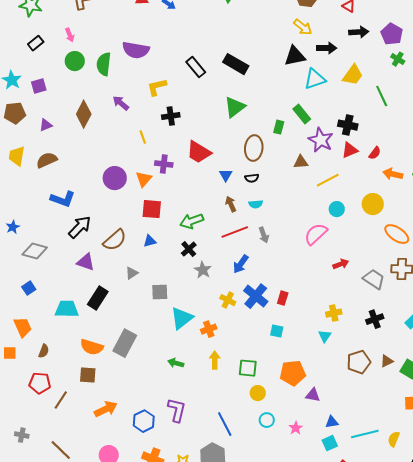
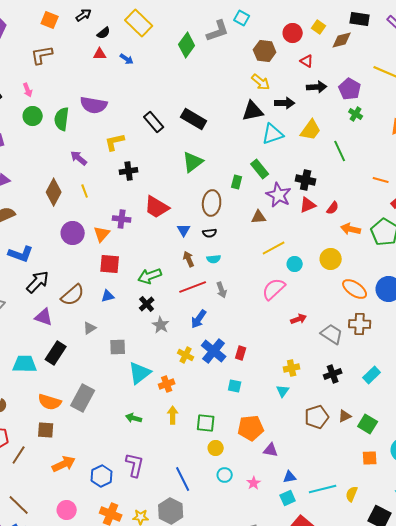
brown diamond: (84, 114) -> (54, 192), moved
yellow line: (143, 137) -> (85, 191), moved
yellow line: (328, 180) -> (274, 248), moved

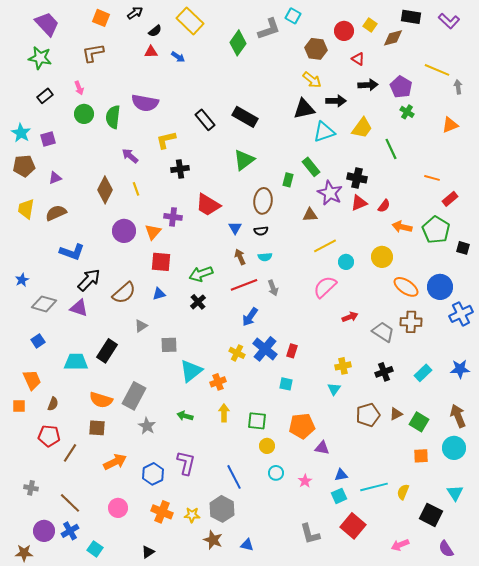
purple triangle: (44, 317) -> (79, 308), moved
gray star: (161, 325) -> (147, 426), moved

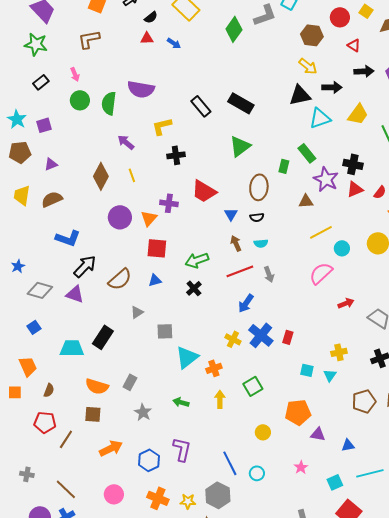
cyan square: (286, 384) -> (307, 370), moved
gray rectangle: (134, 396) -> (130, 382), size x0.6
green square: (257, 421) -> (253, 386), moved, turned -36
cyan circle: (276, 473) -> (257, 473), moved
blue triangle: (341, 475) -> (348, 445), moved

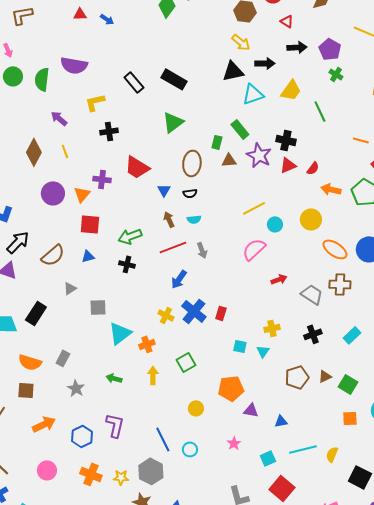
brown triangle: (306, 201) -> (229, 160), moved
black cross: (194, 288) -> (127, 264), turned -35

